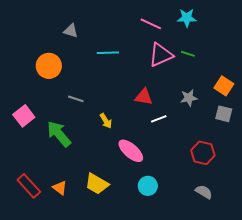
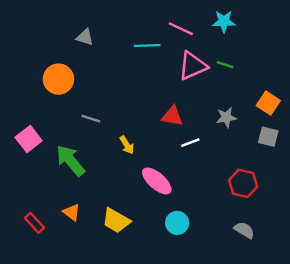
cyan line: (108, 53) -> (147, 46), moved
red rectangle: (29, 186) -> (35, 223), size x0.7
orange triangle: (60, 188) -> (72, 212), moved

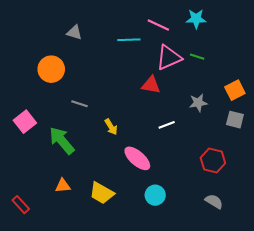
orange square: (268, 103) -> (235, 90), turned 30
red triangle: (172, 116) -> (151, 85), moved
orange triangle: (72, 212) -> (63, 186), turned -42
red rectangle: (35, 223) -> (21, 205), moved

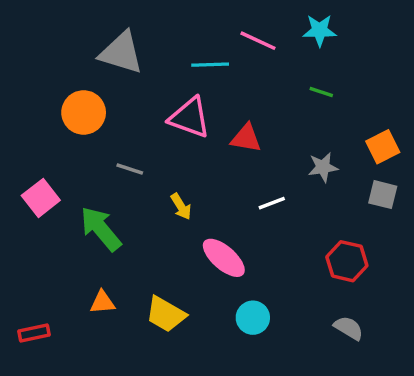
gray triangle: (74, 32) -> (121, 53), size x1.8
pink triangle: (169, 58) -> (190, 118), moved, turned 44
red rectangle: (21, 205) -> (34, 333), turned -60

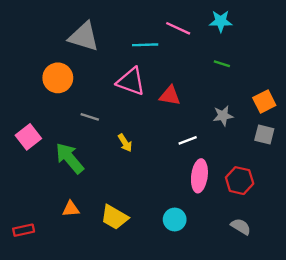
pink ellipse: (224, 258) -> (199, 176), moved, turned 56

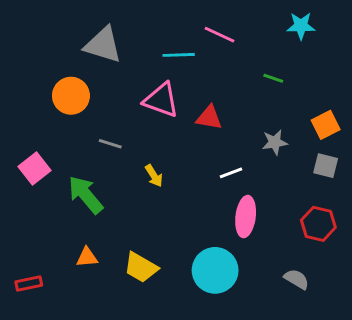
cyan star: (221, 21) -> (301, 26), moved
red hexagon: (240, 181) -> (318, 224), moved
cyan circle: (175, 219) -> (215, 270), size x1.6

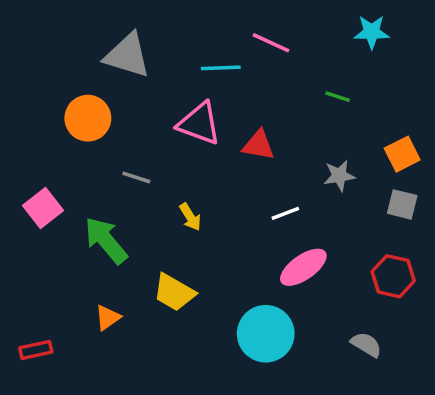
pink ellipse: (246, 217) -> (303, 267), turned 48
orange triangle: (87, 257) -> (108, 318), turned -30
yellow trapezoid: (141, 267) -> (174, 292), moved

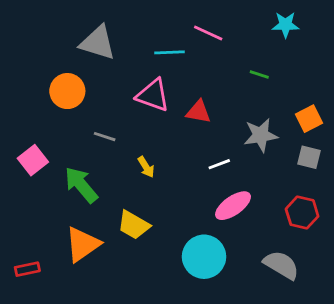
gray star: (339, 176) -> (261, 135), size x1.4
orange triangle: (108, 318) -> (83, 244), size x1.8
gray semicircle: (366, 345) -> (281, 265), size x1.5

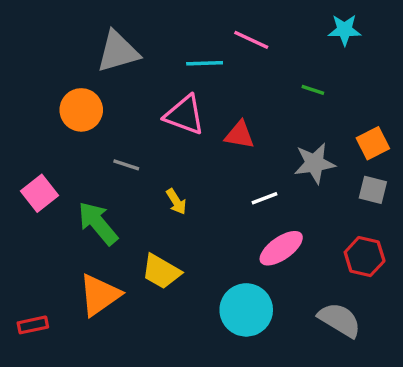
gray triangle: (98, 43) -> (118, 52), turned -33

